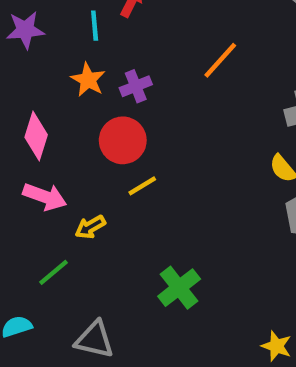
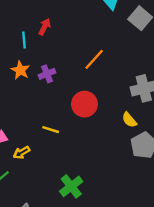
red circle: (123, 140) -> (85, 104), moved
yellow line: (142, 186) -> (51, 130), turned 49

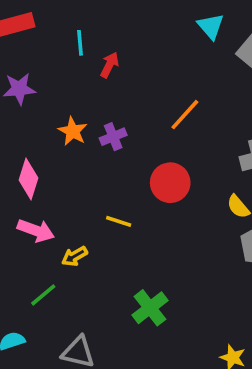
cyan line: (24, 40) -> (80, 43), moved

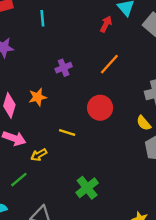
red arrow: (109, 65) -> (106, 24), moved
orange star: (73, 131) -> (38, 97), moved, turned 30
purple cross: (113, 137) -> (64, 68), moved

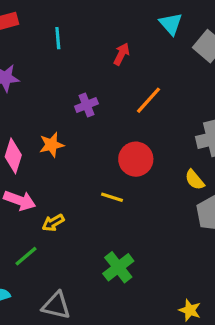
red arrow: (106, 24) -> (121, 54), moved
yellow line: (67, 132) -> (112, 197), moved

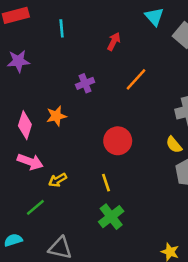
red circle: (136, 159) -> (118, 141), moved
yellow line: (112, 197) -> (106, 183), moved, turned 54

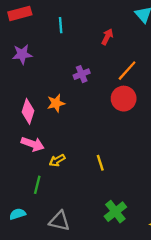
red circle: (118, 141) -> (124, 99), moved
green line: (35, 207) -> (37, 185), turned -36
green cross: (111, 217) -> (115, 212), moved

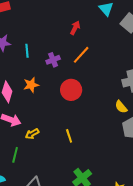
cyan line: (61, 25) -> (27, 51), moved
orange line: (127, 71) -> (81, 55), moved
red circle: (124, 99) -> (71, 90), moved

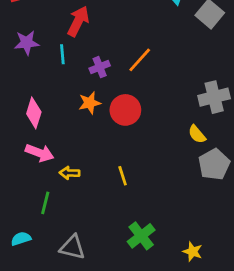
red arrow: (75, 28) -> (78, 21), moved, size x1.5
orange star: (31, 85) -> (90, 103), moved
yellow arrow: (32, 134) -> (70, 173), turned 32

